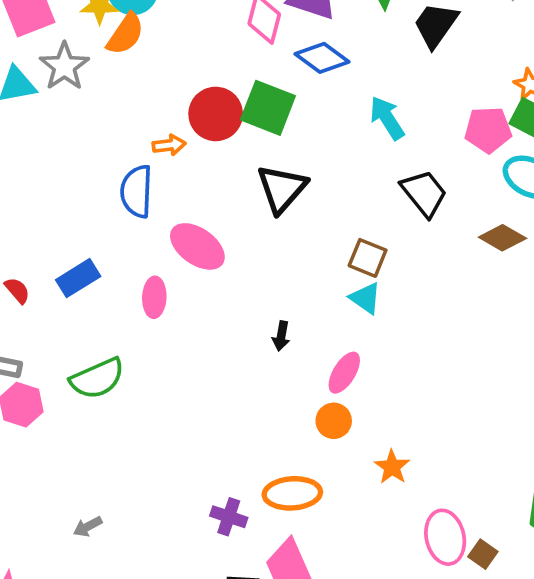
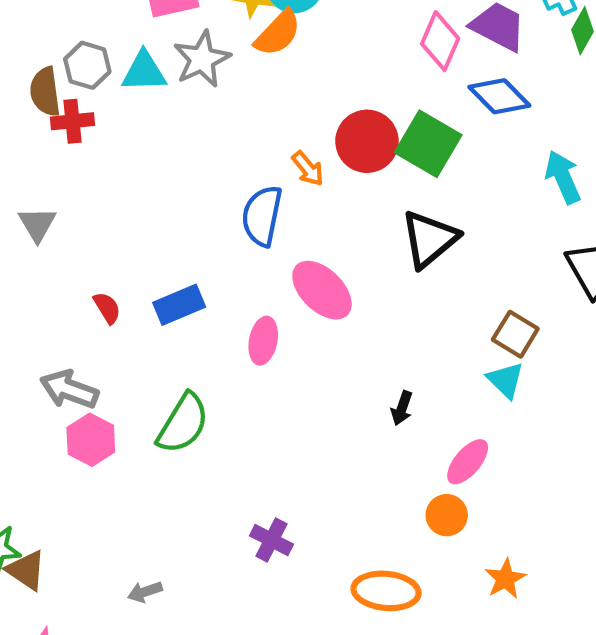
orange arrow: (169, 145) -> (308, 169), turned 48
green semicircle: (97, 378) -> (183, 423), turned -44
purple cross: (229, 517) -> (271, 540), moved

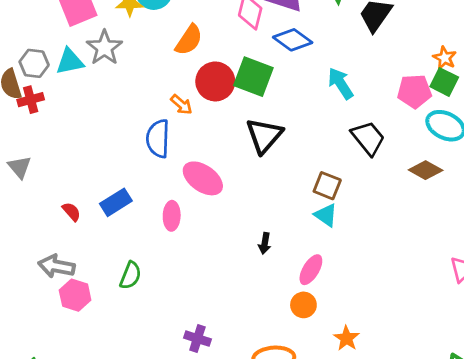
orange semicircle: (278, 33) -> (189, 40), moved
green semicircle: (183, 423) -> (131, 275), size x0.7

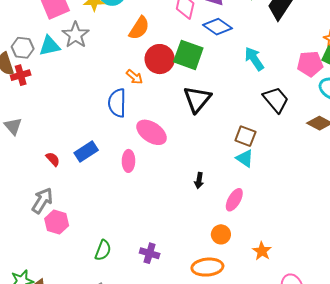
gray arrow: (56, 266) -> (42, 201), turned 112
green semicircle: (131, 275) -> (103, 250), moved
orange circle: (303, 305) -> (221, 234), moved

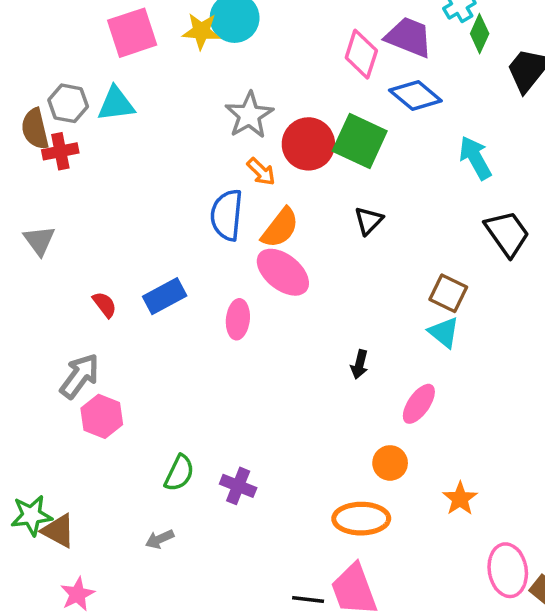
orange semicircle: (139, 28) -> (280, 228), moved
gray star: (76, 35) -> (249, 115), moved
black triangle: (197, 99) -> (369, 221), size x0.6
purple cross: (150, 253) -> (238, 486), moved

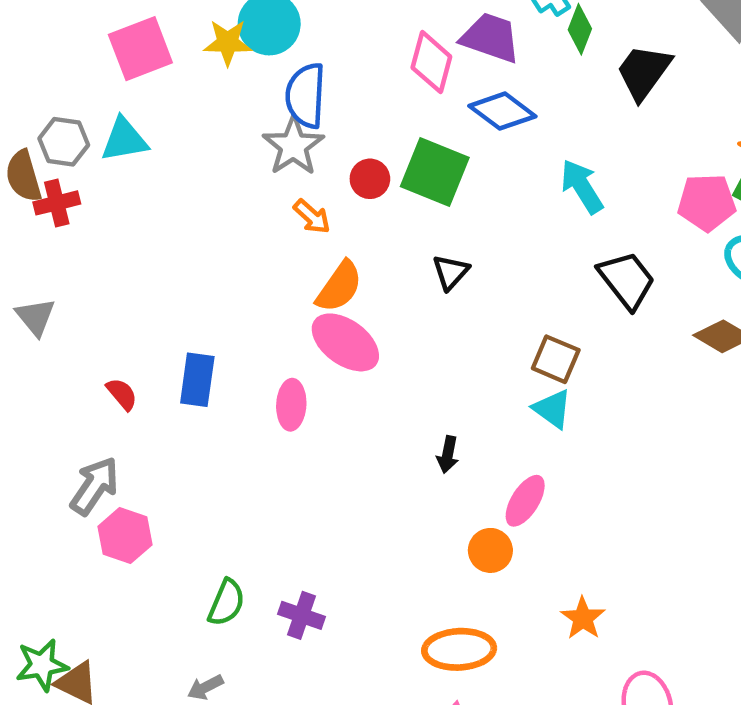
red circle: (308, 144) -> (370, 179), size x0.6
blue semicircle: (227, 215) -> (306, 96), moved
blue rectangle: (165, 296) -> (197, 380), turned -51
orange circle: (390, 463) -> (490, 550), moved

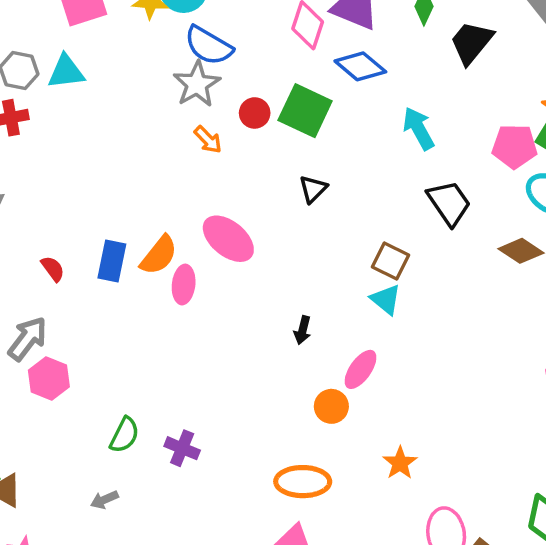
blue semicircle: (306, 96) -> (209, 46), turned -66
orange semicircle: (339, 287) -> (159, 255), moved

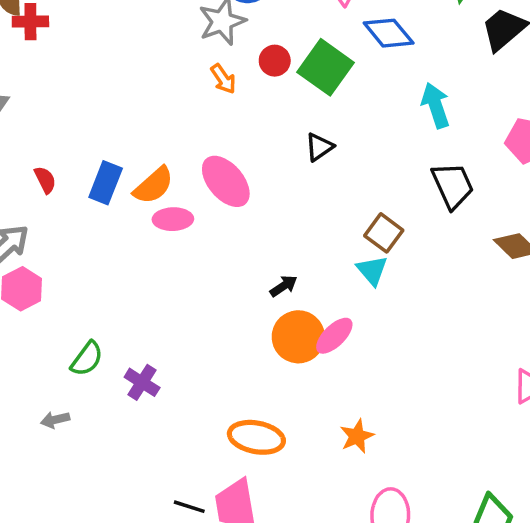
pink ellipse: (184, 285) -> (173, 219), turned 72
black arrow: (303, 330) -> (284, 286), turned -148
orange circle: (331, 406) -> (298, 337), moved, size x1.5

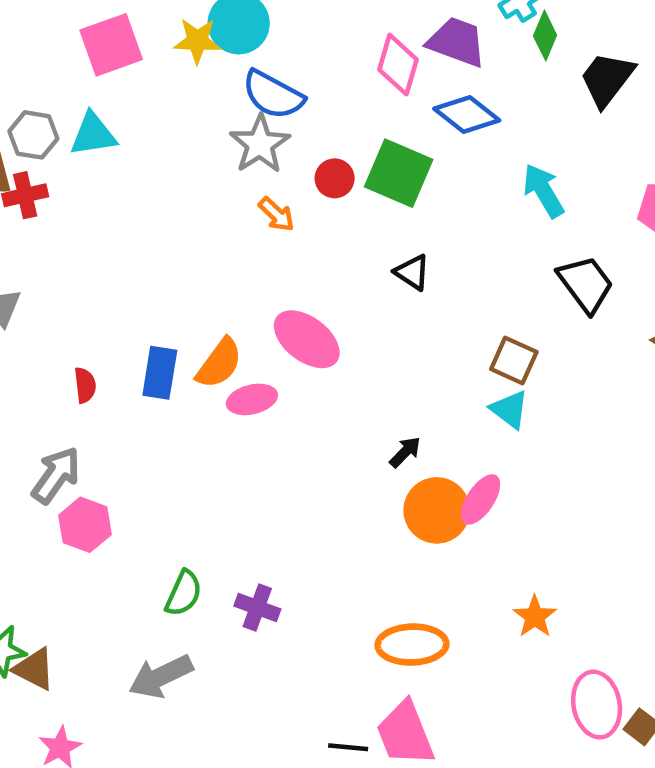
black triangle: (319, 147) -> (412, 272), turned -40
red semicircle: (45, 180) -> (85, 385), turned 32
gray arrow: (55, 420) -> (161, 676), size x1.8

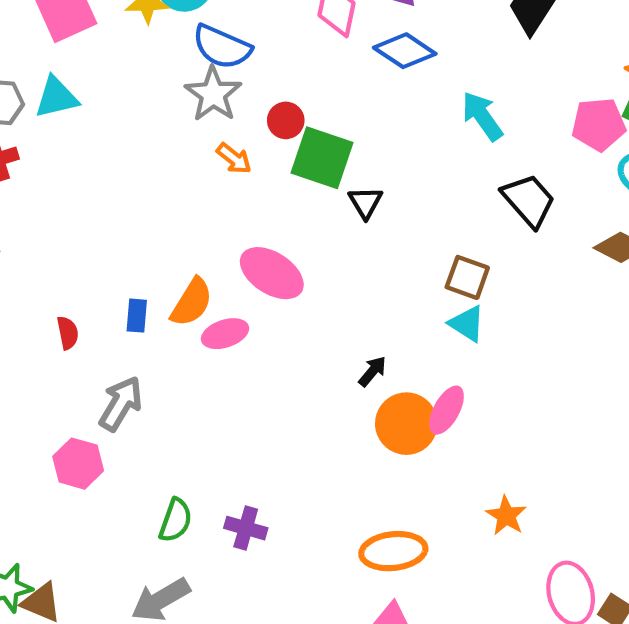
green square: (399, 173) -> (322, 158), moved
black triangle: (412, 272) -> (365, 202), turned 30
blue rectangle: (160, 373) -> (137, 316), size x0.7
gray arrow: (56, 475) -> (121, 404), moved

